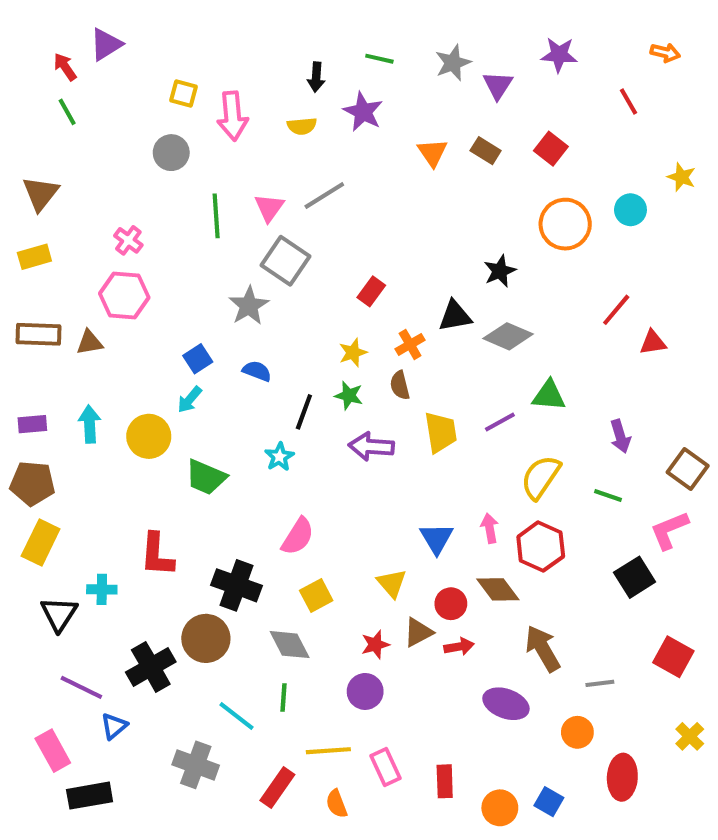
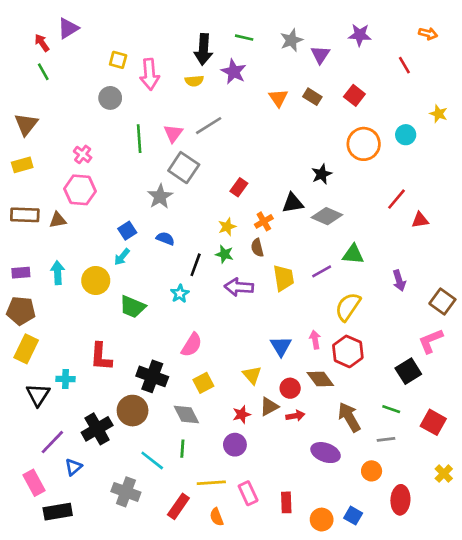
black arrow: (316, 77) -> (203, 49), size x1.6
green line: (608, 496) -> (391, 409), moved
purple line: (81, 687) -> (52, 442), turned -72

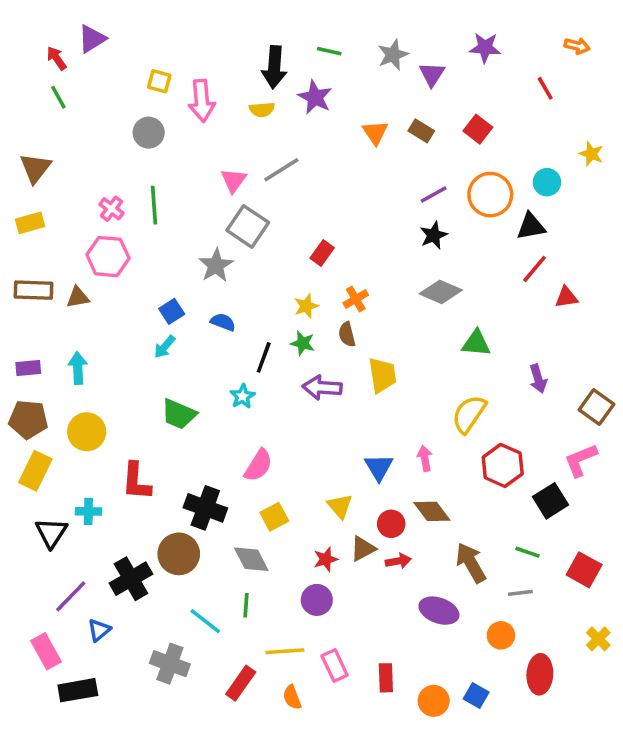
green line: (139, 139) -> (154, 205), moved
black triangle: (293, 203) -> (531, 226), moved
purple line: (322, 271) -> (434, 195), moved
yellow circle: (96, 281) -> (87, 432), moved
red hexagon: (348, 351) -> (503, 465), moved

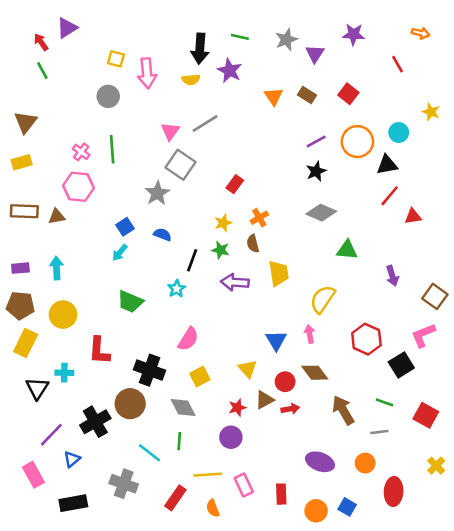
yellow semicircle: (469, 414) -> (323, 299), moved
purple ellipse: (439, 611) -> (320, 462), moved
black rectangle: (78, 690) -> (73, 503), moved

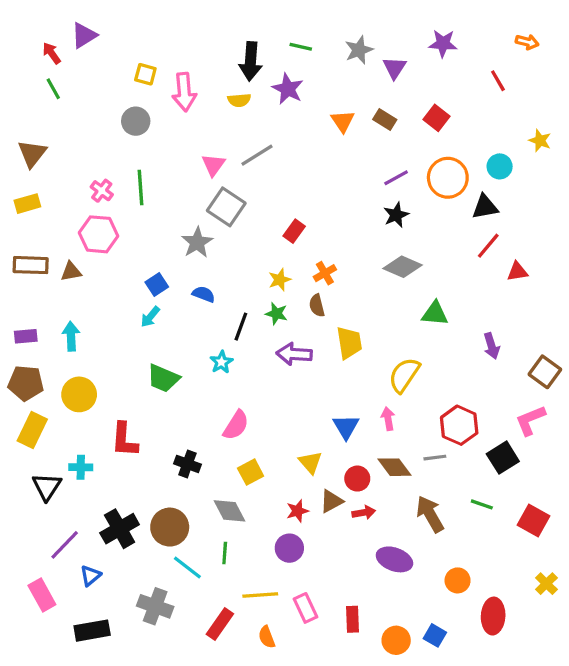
black cross: (150, 370) -> (187, 464), size x0.7
brown circle: (130, 404) -> (170, 527), moved
gray line: (379, 432) -> (435, 458), moved
purple ellipse: (320, 462) -> (394, 559), moved

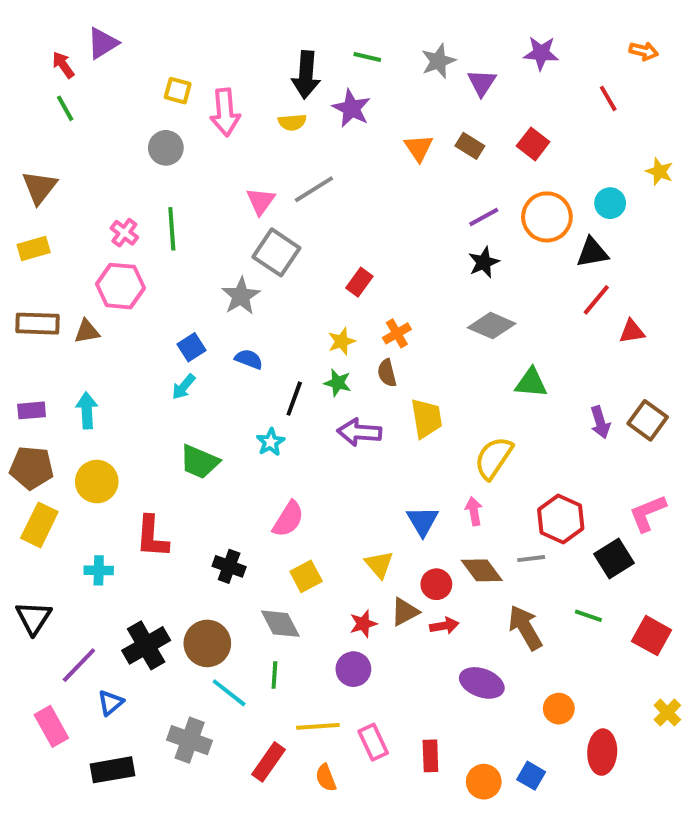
brown square: (545, 372) -> (648, 420), moved
black triangle: (47, 487) -> (34, 618), moved

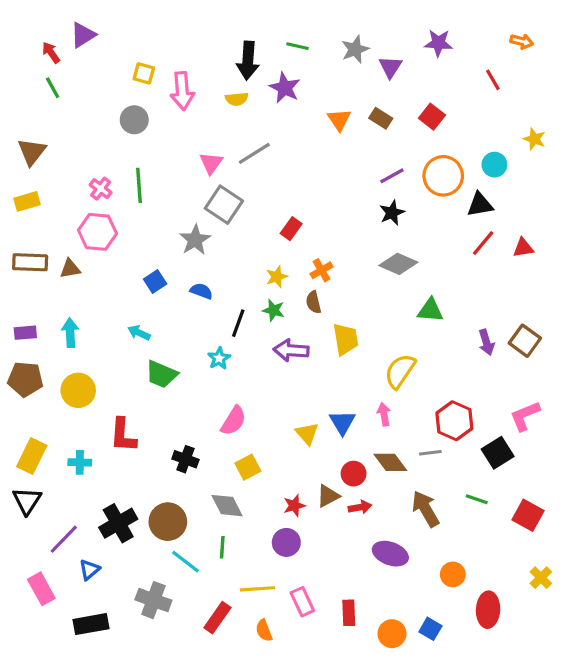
red triangle: (632, 331) -> (523, 248), moved
cyan arrow: (184, 387) -> (139, 333), moved, turned 75
yellow rectangle: (39, 525) -> (32, 456), moved
yellow triangle: (379, 564) -> (307, 434), moved

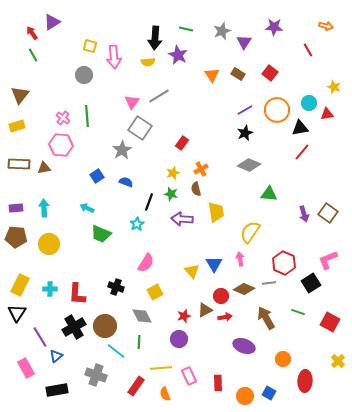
red triangle: (523, 248) -> (327, 114), moved
red L-shape: (123, 435) -> (77, 294), moved
brown diamond: (390, 462) -> (244, 289), turned -30
purple line: (64, 539) -> (40, 337), turned -75

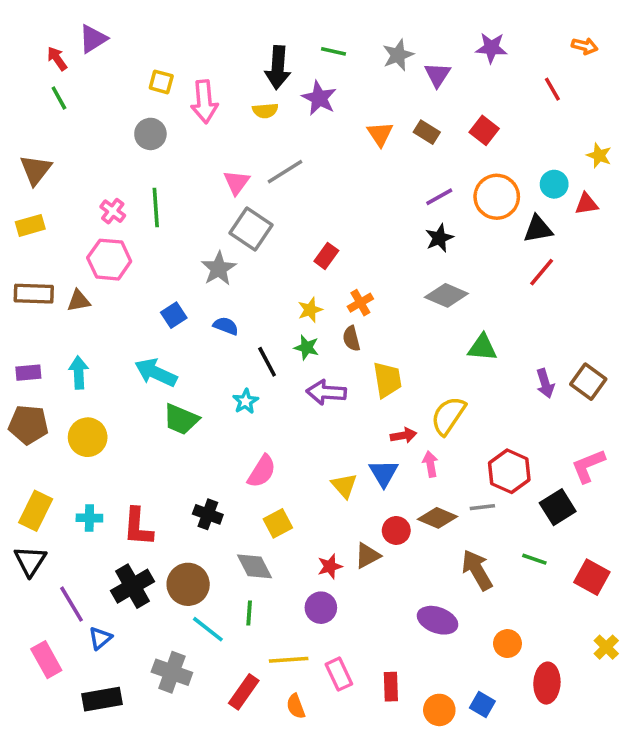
black line: (149, 202) -> (267, 362), turned -48
cyan arrow: (87, 208) -> (156, 373), size x1.6
red arrow: (225, 317) -> (403, 435), moved

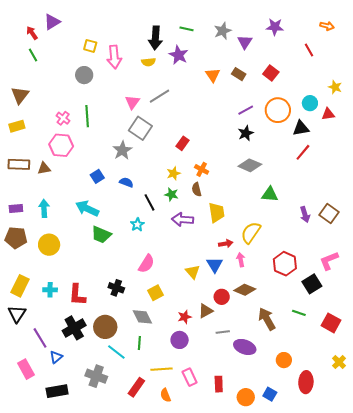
orange cross: (360, 303) -> (202, 169), turned -32
gray line: (482, 507) -> (223, 332), moved

